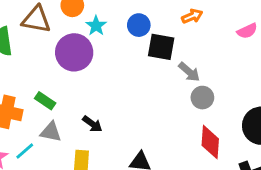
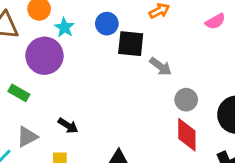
gray circle: (202, 98) -> (186, 100), moved
green rectangle: (45, 101) -> (19, 93), moved
gray triangle: (51, 132) -> (27, 137), turned -35

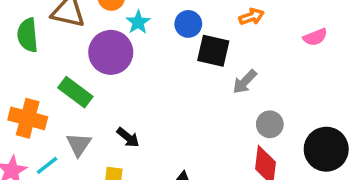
gray arrow: (161, 66) -> (245, 82), turned 90
green rectangle: (19, 93) -> (75, 92), size x1.4
gray triangle: (27, 137) -> (79, 144), turned -35

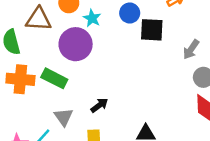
gray arrow: (245, 82) -> (191, 49), moved
orange cross: (28, 118) -> (20, 79), moved
black arrow: (128, 137) -> (99, 105), turned -66

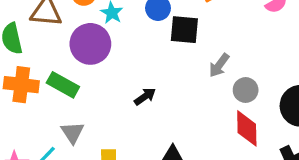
gray arrow: (191, 49) -> (219, 65), moved
black arrow: (99, 105) -> (145, 97), moved

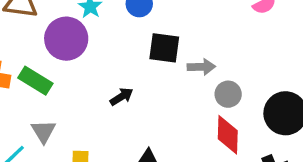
black square: (184, 30) -> (164, 48), moved
gray arrow: (219, 65) -> (201, 67), turned -130

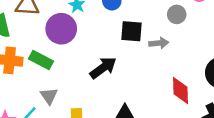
gray circle: (228, 94) -> (177, 14), moved
black arrow: (122, 97) -> (103, 68), size x1.6

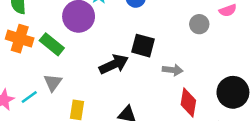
black square: (132, 31) -> (143, 46), moved
gray arrow: (159, 43) -> (173, 70), moved

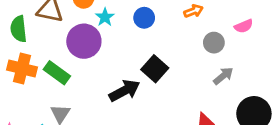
black square: (143, 46) -> (155, 69), turned 30
gray arrow: (173, 70) -> (223, 76), moved, turned -42

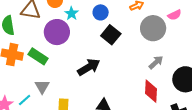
gray circle: (214, 43) -> (153, 28), size x1.6
black square: (155, 69) -> (111, 35), moved
gray arrow: (223, 76) -> (156, 62), moved

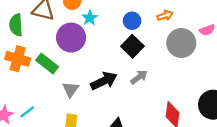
blue circle: (101, 12) -> (132, 21), moved
gray arrow: (156, 62) -> (139, 77), moved
gray triangle: (42, 87) -> (70, 89), moved

